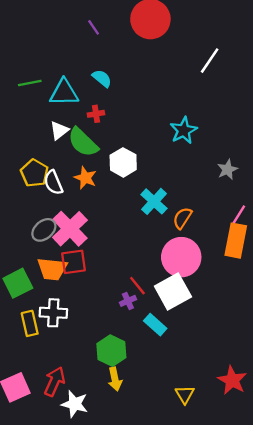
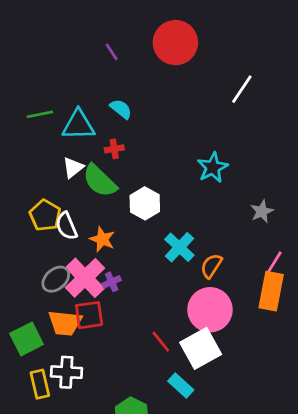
orange star: (85, 178) -> (102, 239), moved
purple cross: (128, 301) -> (112, 282), moved

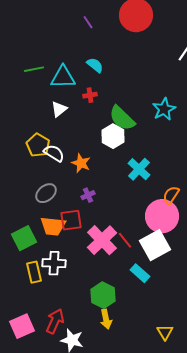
green semicircle: (100, 181) -> (122, 118), moved
white semicircle: (66, 226) -> (54, 153), turned 145
orange semicircle: (211, 266) -> (171, 195), moved
pink cross: (85, 278) -> (102, 240), moved

